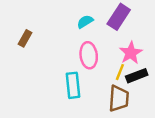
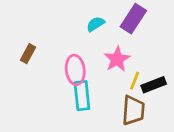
brown rectangle: (25, 38) -> (28, 54), moved
pink star: (131, 53) -> (117, 59), moved
pink ellipse: (89, 55) -> (75, 70), moved

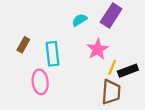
pink ellipse: (75, 70) -> (40, 82), moved
cyan rectangle: (82, 96) -> (53, 54), moved

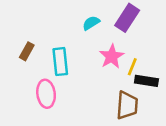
yellow line: (112, 67) -> (132, 67), moved
black rectangle: (128, 71) -> (146, 81), turned 30

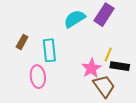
cyan semicircle: (91, 23) -> (75, 19), size x1.5
pink star: (112, 56) -> (91, 68), moved
brown trapezoid: (127, 105) -> (104, 86), turned -40

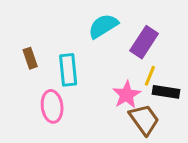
purple rectangle: (104, 15) -> (144, 42), moved
brown rectangle: (22, 42) -> (30, 58), turned -48

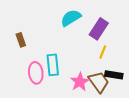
cyan rectangle: (68, 70) -> (53, 65), moved
black rectangle: (166, 92) -> (114, 75), moved
pink star: (127, 95) -> (80, 82), moved

